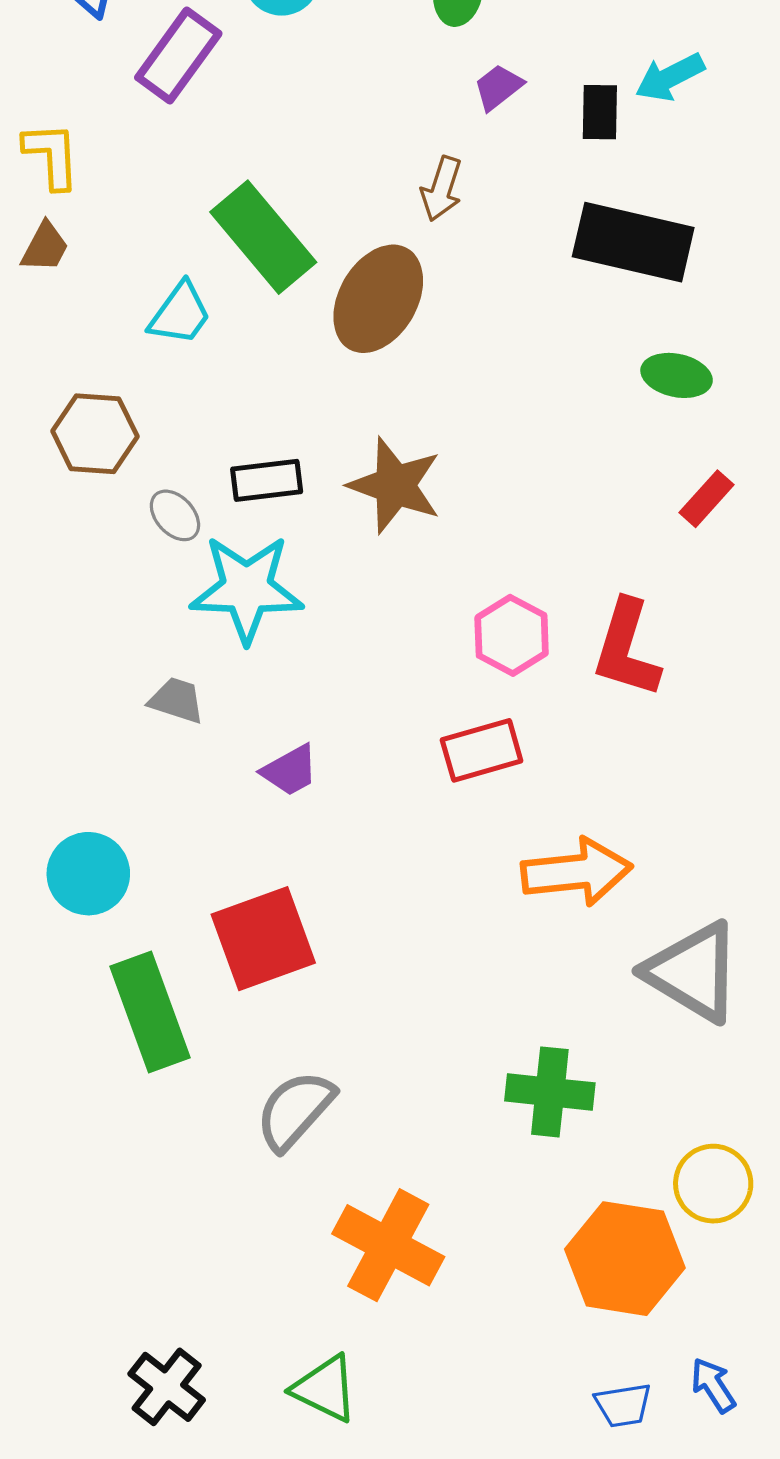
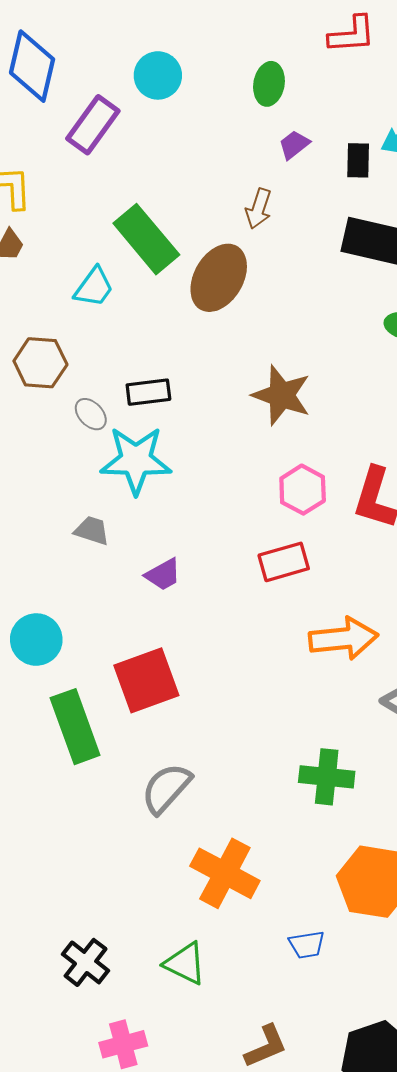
brown star: (395, 485) -> (282, 395), moved
blue trapezoid: (623, 1405) -> (307, 945), moved

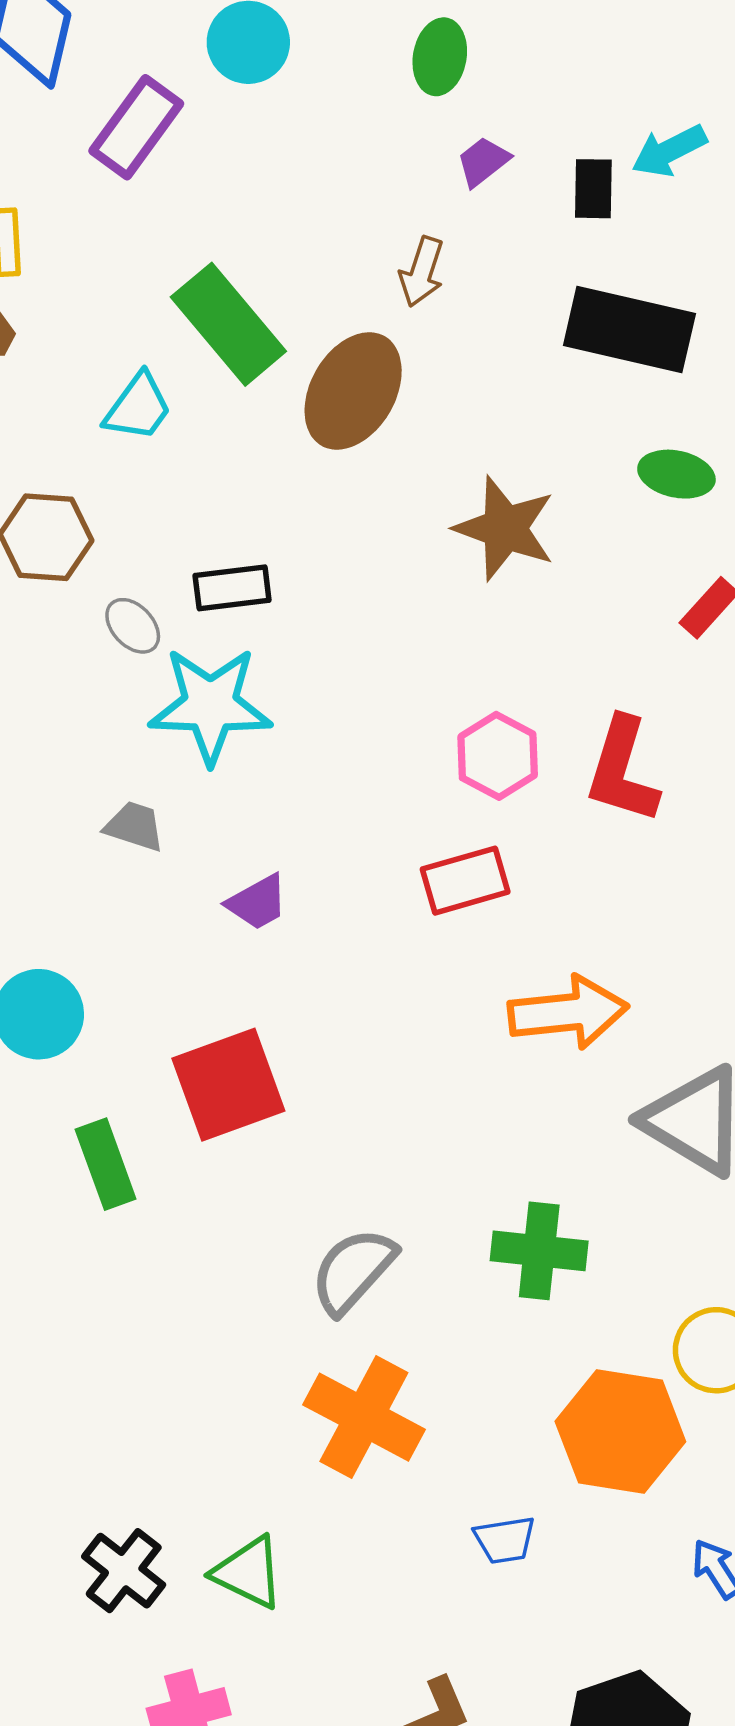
brown star: (282, 395) -> (505, 528), moved
green rectangle: (75, 727) -> (106, 1164), size x0.7
gray semicircle: (166, 788) -> (353, 1271), moved
green triangle: (185, 963) -> (248, 1572), moved

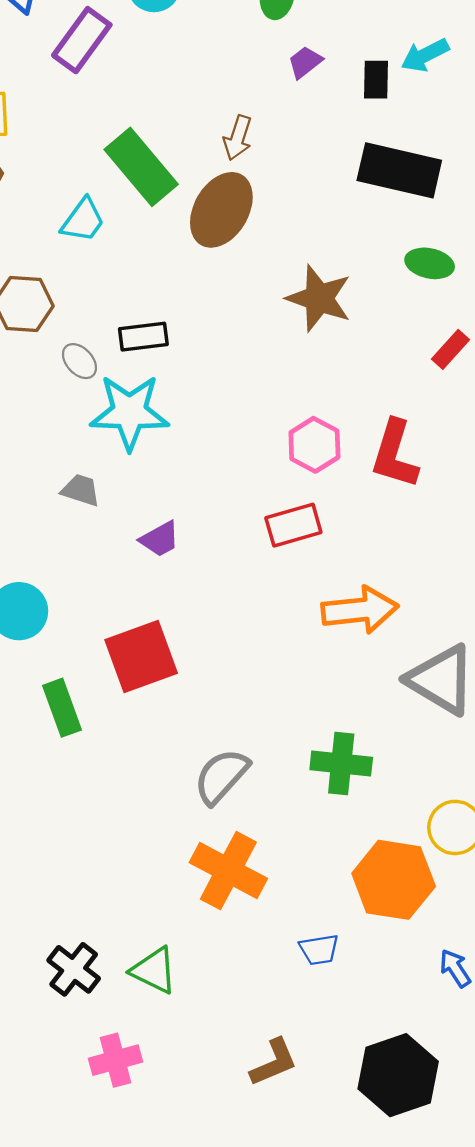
brown arrow: (422, 272) -> (238, 138), moved

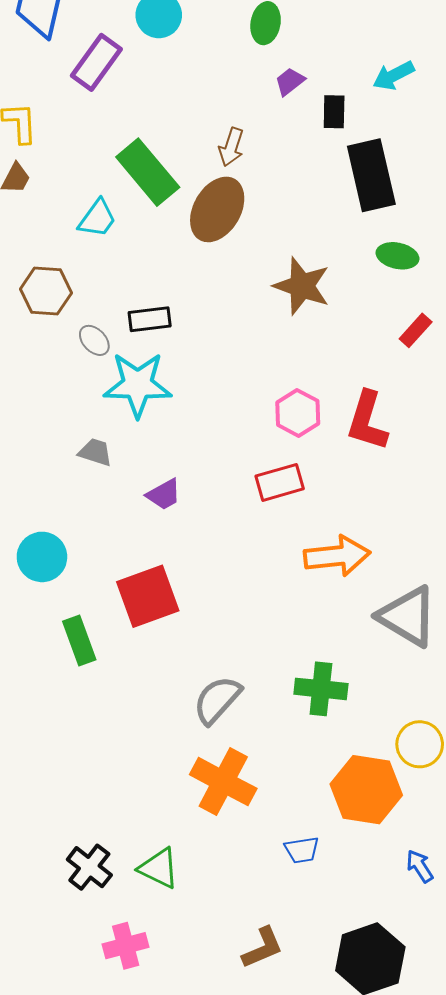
black rectangle: (376, 80) -> (334, 112), moved
black rectangle: (399, 170) -> (371, 175), turned 64

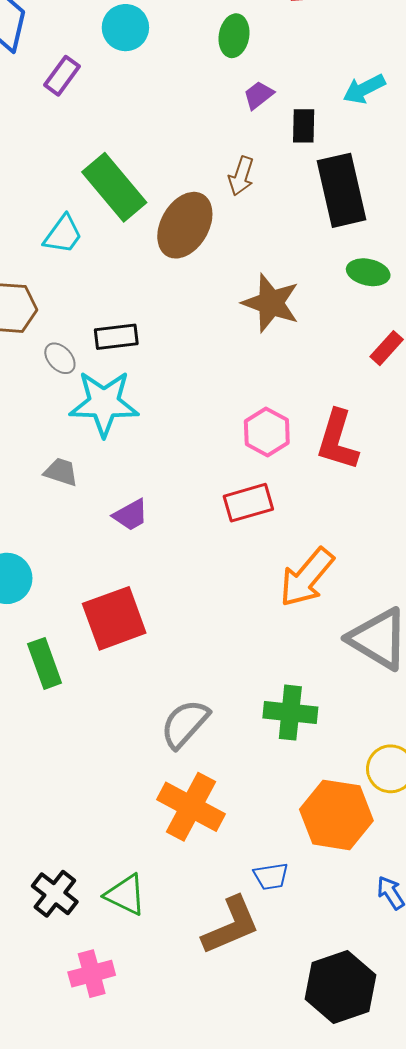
purple rectangle: (96, 62) -> (62, 76), size x0.7
brown arrow: (231, 147) -> (241, 176), moved
orange arrow: (337, 556) -> (307, 577), turned 136
brown L-shape: (263, 948) -> (231, 926), moved, size x1.4

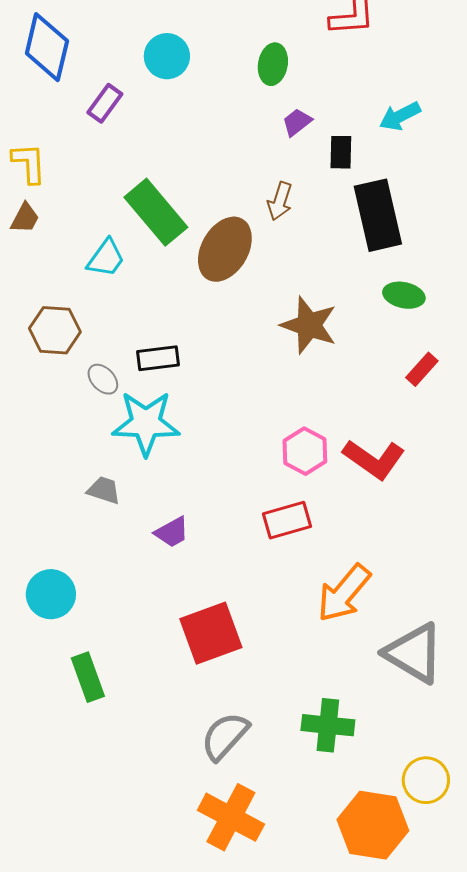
red L-shape: (337, 440) -> (374, 459), turned -72
red square: (114, 618) -> (211, 633), moved

